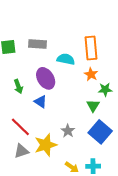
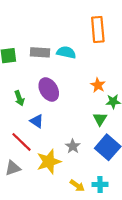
orange rectangle: (91, 48) -> (98, 30), moved
cyan semicircle: (66, 59) -> (66, 52), moved
blue triangle: (41, 102) -> (37, 121), moved
gray triangle: (21, 151) -> (13, 168), moved

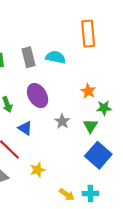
gray rectangle: (40, 52) -> (29, 57), turned 72
gray star: (73, 146) -> (62, 121), moved
yellow star: (49, 162) -> (38, 170), size x0.6

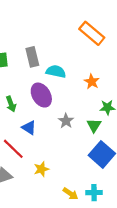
orange rectangle: (88, 34) -> (92, 33), turned -45
cyan semicircle: (56, 57) -> (56, 71), moved
orange star: (88, 91) -> (92, 82), moved

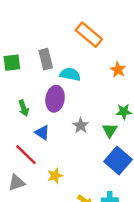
orange rectangle: (92, 33) -> (89, 35), moved
orange star: (92, 82) -> (118, 70), moved
purple ellipse: (41, 95) -> (55, 99), turned 40

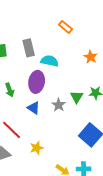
orange rectangle: (89, 35) -> (66, 27), size x0.6
green triangle: (110, 130) -> (77, 97), moved
blue triangle: (42, 133) -> (34, 108), moved

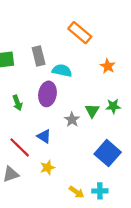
orange rectangle: (66, 27) -> (80, 33), size x1.5
blue triangle: (34, 108) -> (44, 136), moved

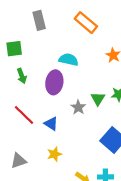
gray rectangle: (39, 56) -> (39, 20), moved
green arrow: (17, 103) -> (22, 76), moved
red line: (20, 147) -> (24, 115), moved

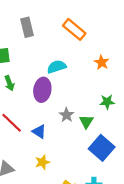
cyan semicircle: (69, 60) -> (57, 67), turned -30
green triangle: (98, 99) -> (86, 122), moved

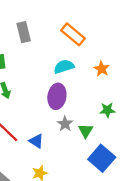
cyan semicircle: (57, 67) -> (64, 67), moved
purple ellipse: (42, 90) -> (57, 96), moved

